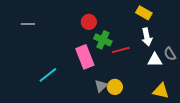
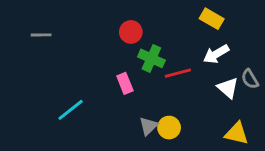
white arrow: (147, 37) -> (216, 54), turned 72
pink rectangle: (85, 57) -> (125, 83), size x0.6
white triangle: (155, 60) -> (228, 88), turned 42

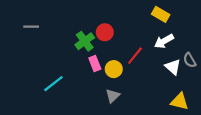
red circle: (131, 32) -> (105, 32), moved
green cross: (151, 58) -> (85, 41), moved, turned 30
red line: (178, 73) -> (135, 56), turned -36
yellow circle: (169, 128) -> (114, 69), moved

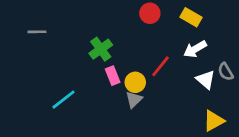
red circle: (105, 32) -> (150, 13), moved
gray triangle: (113, 96) -> (134, 100), moved
yellow triangle: (180, 101) -> (214, 121), turned -42

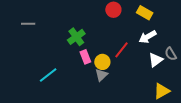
white triangle: (206, 80) -> (156, 60), turned 42

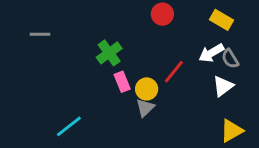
yellow rectangle: (145, 13) -> (221, 20), moved
gray semicircle: (171, 54) -> (230, 59), moved
cyan line: (48, 75) -> (69, 126), moved

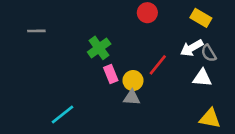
white triangle: (223, 86) -> (202, 78), turned 42
gray triangle: (145, 108) -> (132, 98), turned 48
yellow triangle: (232, 131) -> (210, 118), turned 40

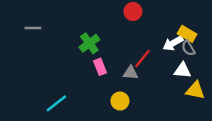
yellow rectangle: (201, 18) -> (187, 34), moved
yellow circle: (133, 81) -> (120, 101), moved
gray triangle: (132, 98) -> (131, 73), moved
yellow triangle: (210, 118) -> (195, 90), moved

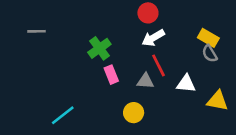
white arrow: (173, 43) -> (153, 38), moved
red line: (142, 59) -> (158, 65), turned -66
white triangle: (182, 70) -> (186, 84), moved

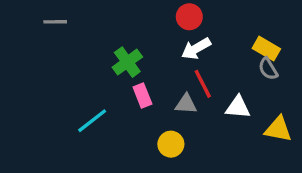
gray line: (37, 31) -> (55, 22), moved
cyan line: (63, 115) -> (92, 121), moved

